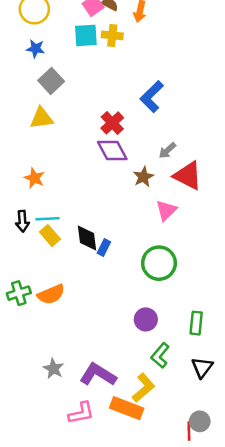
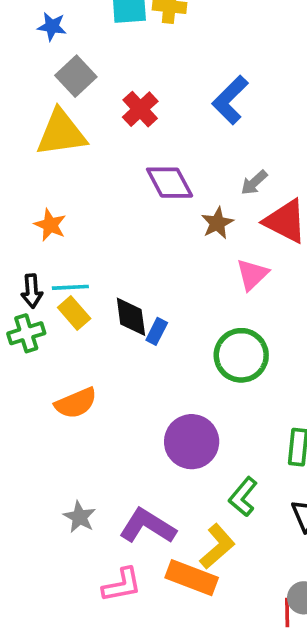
yellow triangle: (42, 118) -> (61, 133), size x1.4
red cross: (112, 123) -> (140, 109), moved
green cross: (19, 293) -> (26, 333), moved
purple circle: (146, 319) -> (192, 442), moved, size x1.5

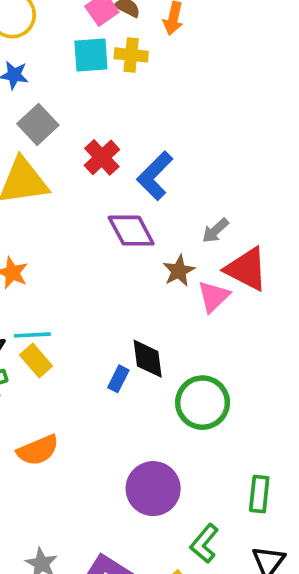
blue L-shape: (230, 100) -> (155, 176), moved
pink triangle: (252, 274) -> (213, 296), moved
black diamond: (131, 317) -> (148, 359), moved

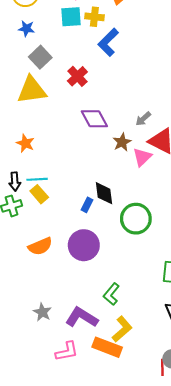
blue L-shape: (155, 176) -> (108, 42), moved
purple circle: (153, 489) -> (84, 245), moved
green L-shape: (204, 543) -> (111, 294), moved

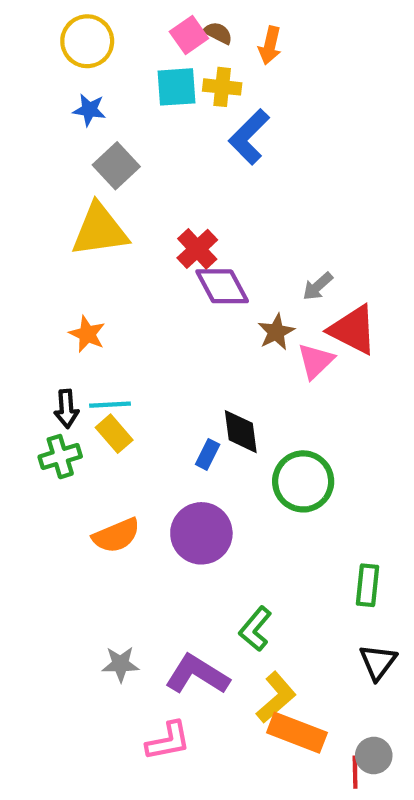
red cross: (77, 76) -> (197, 249), moved
gray star: (42, 312) -> (120, 664), turned -30
orange rectangle: (107, 347) -> (297, 733), moved

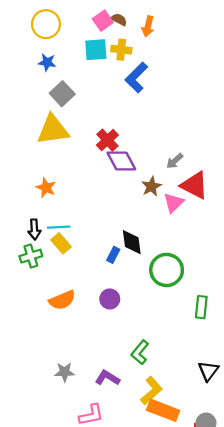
purple circle: (201, 533) -> (110, 299), size x0.6
green rectangle: (367, 585) -> (201, 307), moved
purple L-shape: (197, 675) -> (107, 378), size x0.7

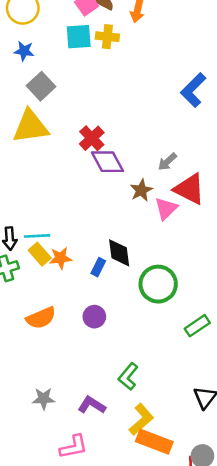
blue L-shape: (136, 77) -> (193, 90), moved
orange star: (46, 188) -> (61, 258), moved, turned -30
green rectangle: (201, 307) -> (197, 326), turned 50

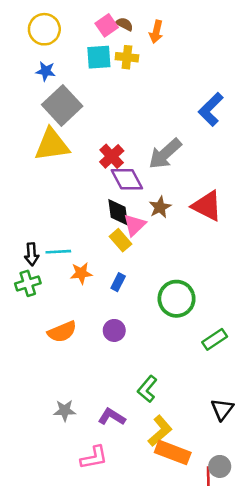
gray square: (41, 86) -> (62, 105), size x1.4
gray arrow: (167, 162) -> (165, 154), moved, size x1.8
pink triangle: (166, 209) -> (135, 225), moved
black diamond: (119, 253) -> (118, 212), moved
yellow rectangle: (40, 254) -> (121, 240), moved

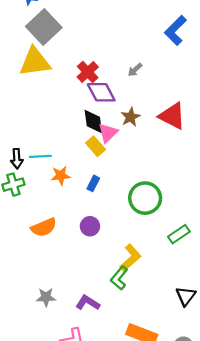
gray arrow: (165, 154) -> (135, 70), size x0.5
yellow L-shape: (160, 431) -> (130, 258), moved

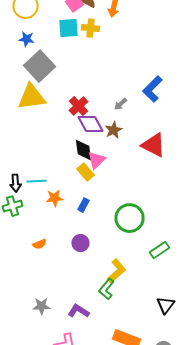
blue L-shape: (176, 30) -> (152, 89), moved
brown star: (130, 117) -> (114, 130), moved
orange semicircle: (44, 227) -> (40, 244), size x0.6

